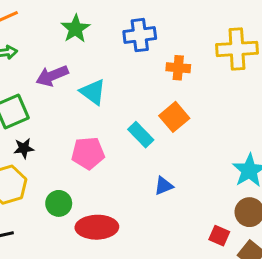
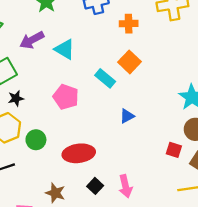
pink pentagon: (88, 153) -> (66, 97), turned 30
green circle: (59, 203) -> (36, 140), moved

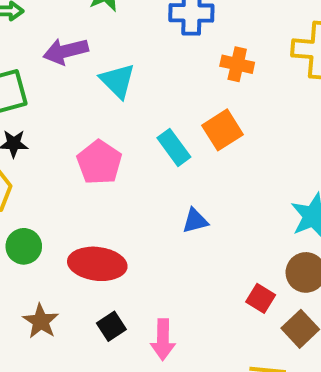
green circle: (36, 140) -> (24, 246), moved

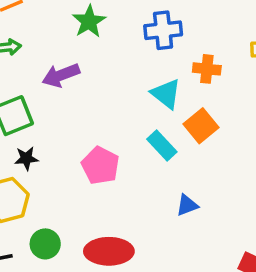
cyan triangle: (118, 81) -> (166, 94), moved

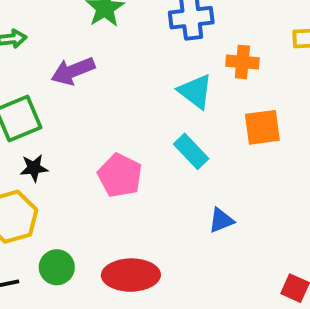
orange square: (201, 126) -> (262, 127), moved, turned 32

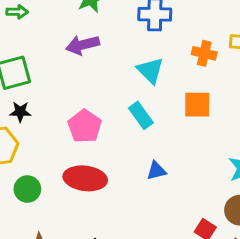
orange cross: (242, 62) -> (204, 53), moved
purple arrow: (73, 71) -> (83, 45), moved
red ellipse: (131, 275) -> (85, 178), moved

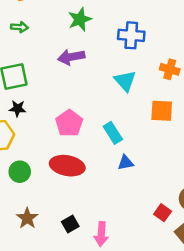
cyan rectangle: (141, 115) -> (113, 133), moved

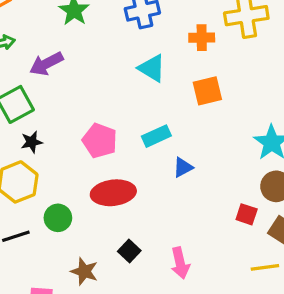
purple arrow: (71, 57) -> (46, 64), moved
cyan rectangle: (113, 133) -> (156, 136), turned -65
black square: (70, 224) -> (129, 251), moved

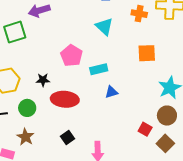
orange square: (207, 91) -> (147, 53), moved
pink pentagon: (100, 141) -> (71, 56), moved
black star: (32, 142) -> (43, 80), moved
brown star: (84, 271) -> (25, 137), moved

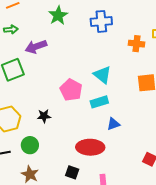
cyan triangle: (104, 27) -> (102, 75), moved
red ellipse: (65, 99) -> (90, 147), moved
black square: (67, 137) -> (72, 172), turned -32

